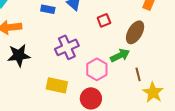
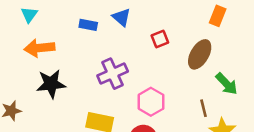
green arrow: (120, 55) -> (227, 84), moved, turned 72

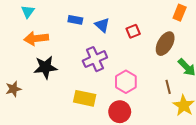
blue triangle: (121, 17) -> (102, 25), moved

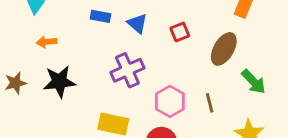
orange arrow: (36, 38) -> (47, 42), size x0.6
brown line: (168, 87) -> (210, 103), moved
brown star: (13, 89) -> (15, 83), moved

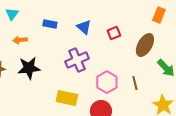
blue rectangle: (100, 16) -> (50, 24), moved

